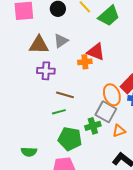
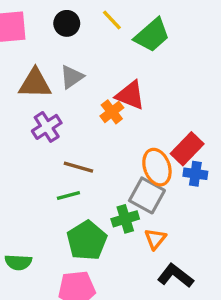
orange cross: (85, 62) -> (112, 112), turned -32
purple cross: (46, 71) -> (47, 127), turned -36
orange triangle: (119, 131) -> (155, 239), moved, turned -32
green pentagon: (70, 139) -> (87, 241), turned 30

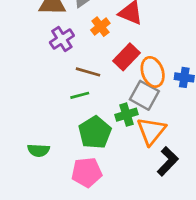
orange cross: (112, 112) -> (100, 27), moved
red rectangle: (187, 149) -> (126, 57), moved
orange triangle: (155, 239) -> (151, 131), size x1.6
black L-shape: (175, 276) -> (168, 161), turned 96

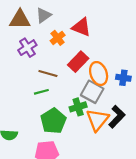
black L-shape: (168, 161) -> (117, 117), moved

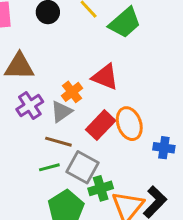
gray triangle: (44, 15) -> (61, 112), moved
orange ellipse: (99, 73) -> (129, 124), moved
gray square: (92, 92) -> (83, 167), moved

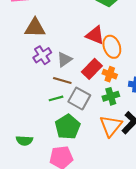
orange cross: (72, 92) -> (110, 74), moved, turned -32
orange ellipse: (129, 124) -> (112, 47), moved
green cross: (101, 188) -> (111, 96), moved

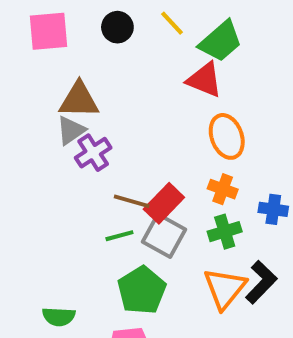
red triangle: (95, 35) -> (204, 80), moved
gray triangle: (64, 59) -> (71, 130), moved
red rectangle: (92, 69) -> (164, 203), moved

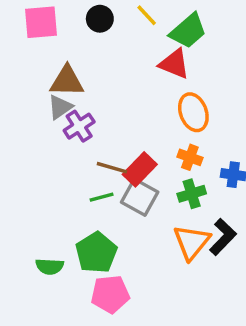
green pentagon: (142, 290) -> (96, 253), moved

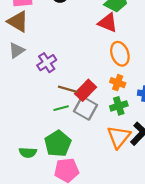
brown triangle: (67, 81) -> (18, 22), moved, turned 30
gray triangle: (60, 107) -> (17, 50), moved

